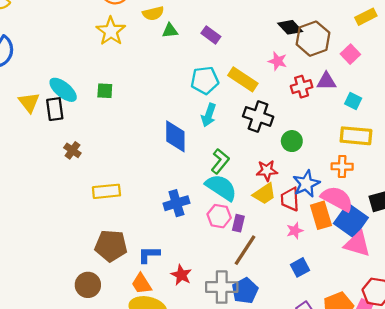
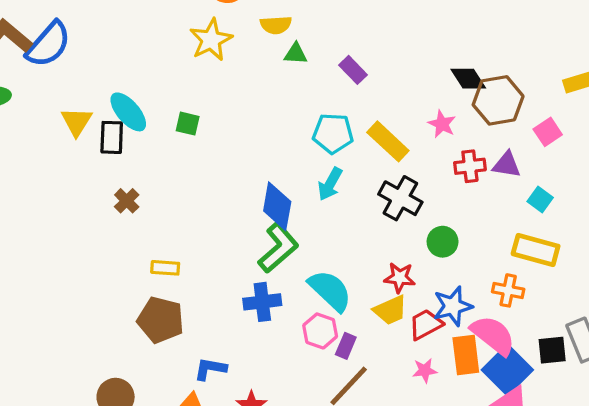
green L-shape: (220, 161) -> (278, 248), moved, size x1.4
yellow rectangle: (106, 191) -> (165, 268), size x0.7
red trapezoid: (290, 199) -> (426, 324), turned 55
brown pentagon: (111, 246) -> (161, 320), moved

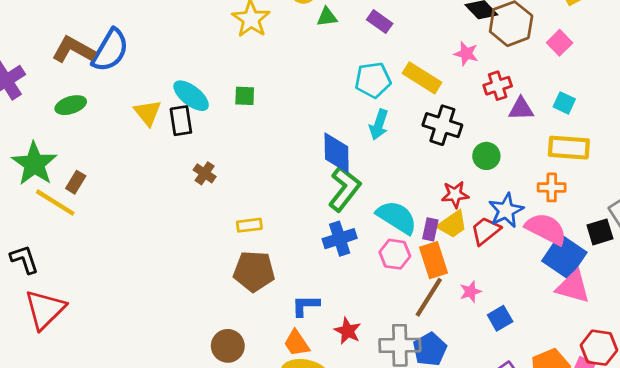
purple triangle: (507, 165) -> (521, 109), moved
purple rectangle: (346, 346) -> (430, 229), moved
orange rectangle: (466, 355) -> (433, 260), moved
pink star: (425, 370) -> (471, 292), moved

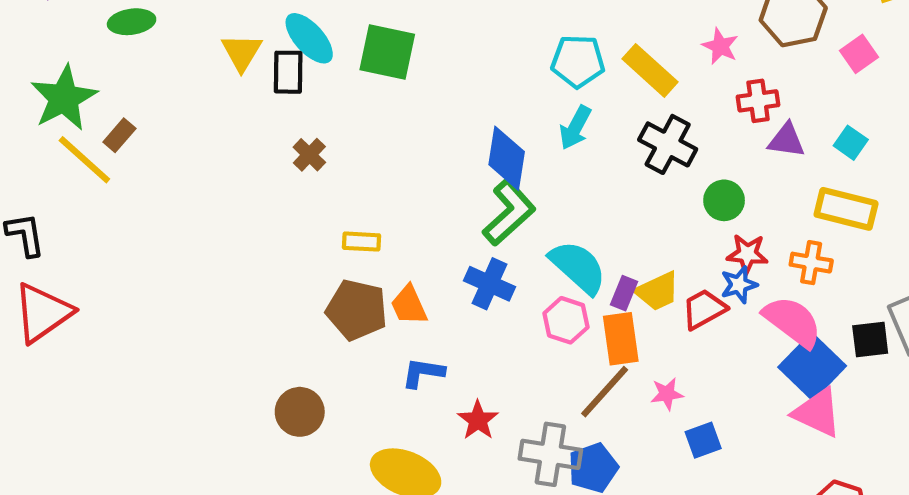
green square: (245, 96) -> (387, 52), size x1.8
red star: (455, 194) -> (747, 254), moved
blue star: (506, 210) -> (739, 285), size x0.7
blue cross: (340, 239) -> (490, 284), turned 32
orange trapezoid: (297, 343) -> (409, 305), moved

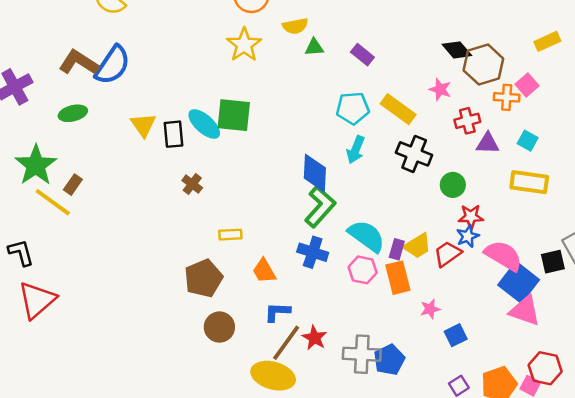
cyan ellipse: (309, 38) -> (204, 124), moved
orange cross: (811, 263) -> (507, 97), moved
brown pentagon: (357, 310) -> (203, 278), moved, turned -30
brown line: (605, 392) -> (286, 343), moved
brown circle: (300, 412) -> (219, 327), moved

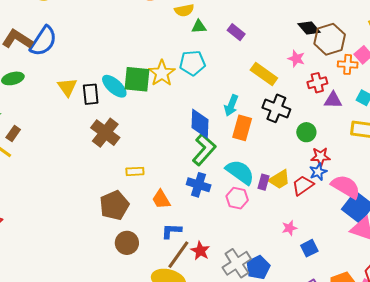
yellow star: (244, 45) -> (162, 73), moved
cyan pentagon: (353, 108) -> (192, 63), moved
brown cross: (192, 184) -> (105, 133), size x1.8
orange rectangle: (398, 278) -> (242, 128), moved, turned 30
gray cross: (362, 354) -> (237, 263), turned -36

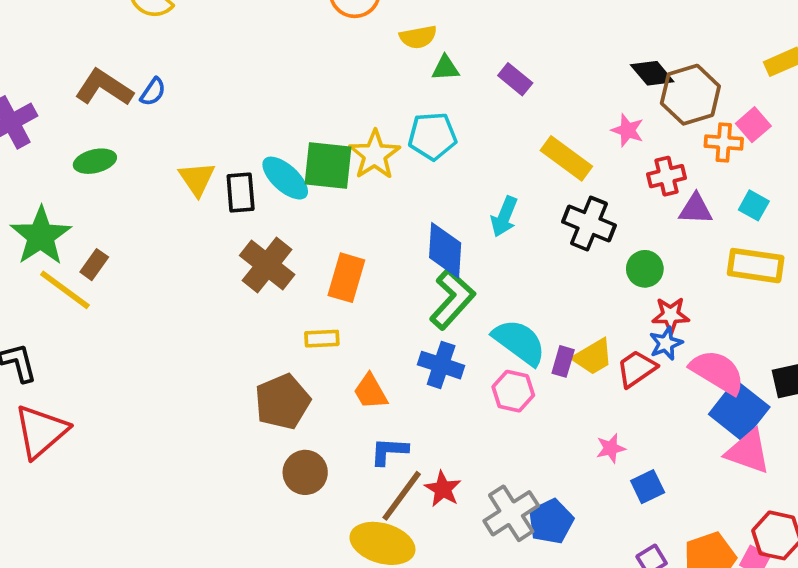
blue semicircle: (43, 41) -> (153, 92), size x0.5
orange rectangle: (242, 128) -> (346, 278), moved

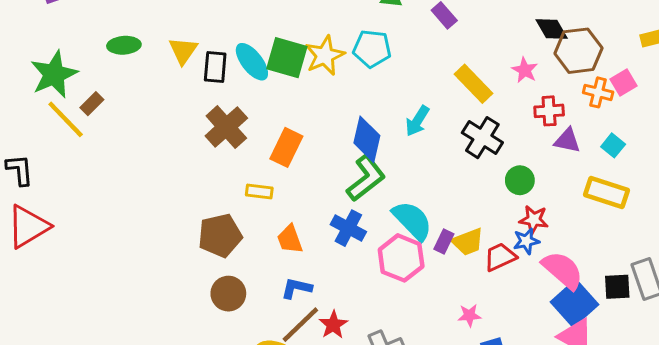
green ellipse: (95, 161) -> (124, 45), moved
pink hexagon: (513, 391) -> (401, 258), size x1.4

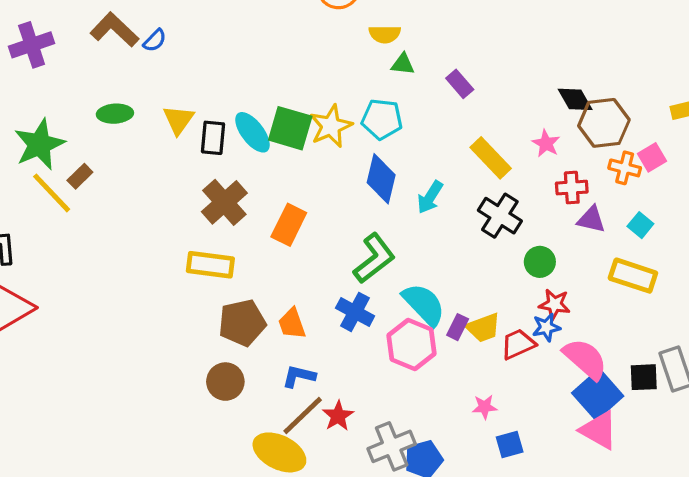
blue diamond: (367, 139) -> (381, 179), moved
yellow rectangle: (259, 192) -> (210, 265), moved, size x1.6
brown pentagon: (220, 235) -> (242, 323), moved

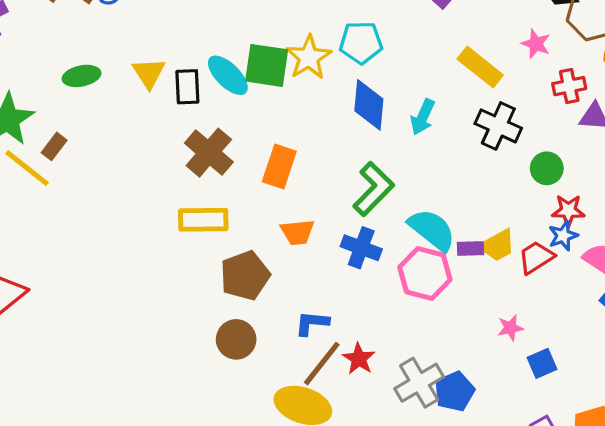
orange trapezoid: (292, 324) -> (297, 232), moved, turned -68
purple rectangle: (458, 327) -> (471, 249), turned 70

